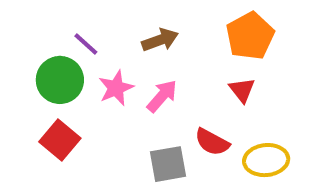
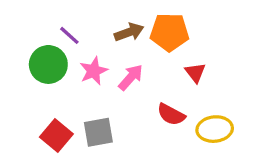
orange pentagon: (250, 36) -> (169, 32), moved, turned 30
red square: (60, 140) -> (56, 136), moved
gray square: (168, 164) -> (98, 132), moved

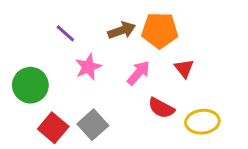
green circle: (48, 64) -> (30, 85), moved
pink arrow: (131, 77) -> (138, 73), moved
gray square: (98, 132) -> (93, 125), turned -32

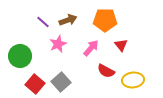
brown arrow: (122, 30) -> (68, 20), moved

